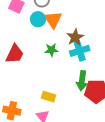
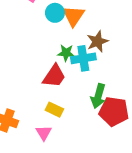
cyan cross: (80, 51) -> (83, 58), moved
red trapezoid: (15, 54) -> (54, 76), moved

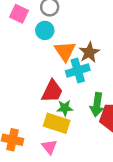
orange triangle: (73, 16) -> (65, 51), moved
green star: (66, 53) -> (65, 108), moved
yellow rectangle: (54, 110) -> (57, 123), size x1.5

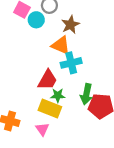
cyan circle: (45, 30) -> (36, 20), moved
orange triangle: (65, 51) -> (61, 45), turned -36
brown star: (89, 52) -> (70, 25), moved

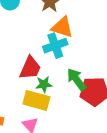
orange triangle: (61, 45) -> (62, 27), moved
green arrow: (86, 94) -> (77, 79), turned 138

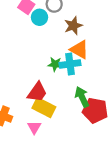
red trapezoid: (30, 68) -> (37, 92), moved
green star: (44, 84) -> (55, 64), moved

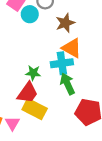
green star: (55, 64) -> (33, 73), moved
green arrow: (82, 97) -> (67, 84), moved
pink triangle: (34, 127) -> (12, 123), moved

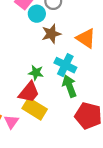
brown star: (65, 23) -> (51, 34), moved
orange triangle: (72, 48) -> (86, 38), moved
cyan cross: (62, 63) -> (65, 65), turned 30

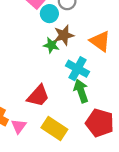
green star: (36, 73) -> (51, 45), moved
yellow rectangle: (35, 109) -> (54, 129), moved

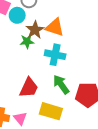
orange triangle: (100, 41) -> (55, 27), moved
green arrow: (81, 91) -> (61, 84), moved

